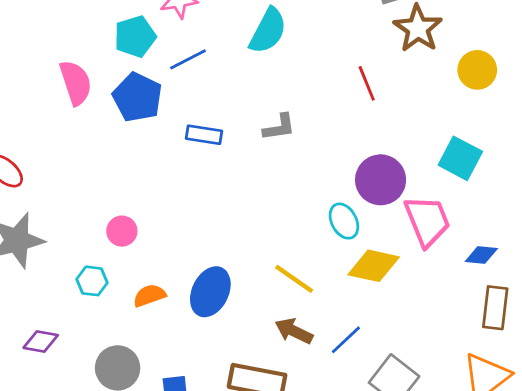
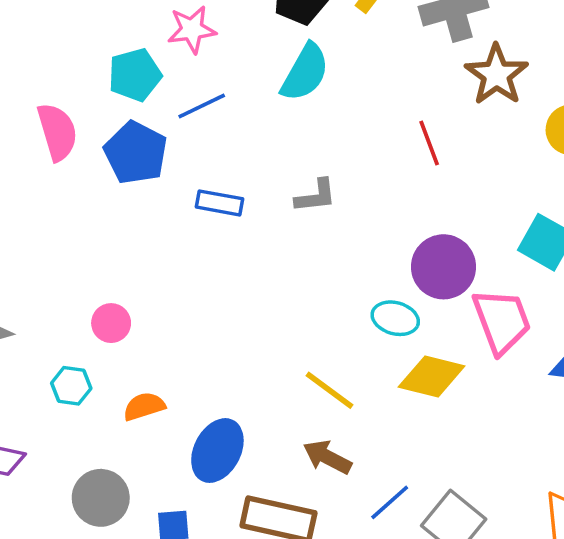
cyan ellipse: (344, 221) -> (395, 318), turned -48
blue ellipse: (210, 292) -> (217, 451), moved
blue line: (346, 340) -> (390, 502), moved

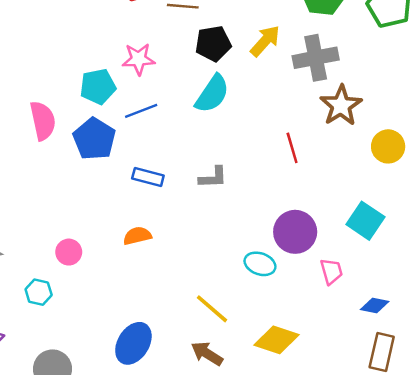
pink trapezoid: (502, 321) -> (331, 271), size x0.6
yellow diamond: (432, 376) -> (276, 340), moved
orange semicircle: (144, 406) -> (137, 236), moved

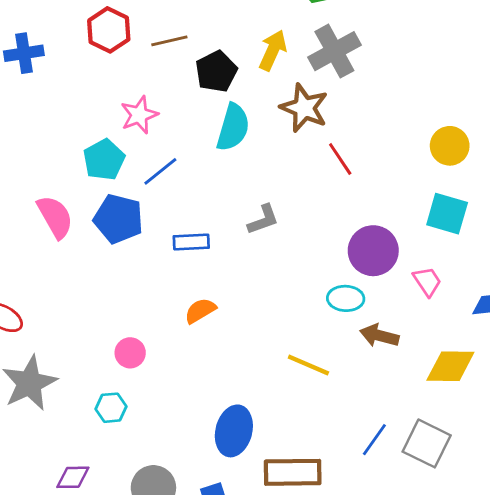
brown star: (341, 106) -> (304, 108), moved
yellow circle: (388, 146) -> (450, 146), moved
yellow diamond: (276, 340) -> (450, 366), moved
brown arrow: (207, 354) -> (379, 336), moved

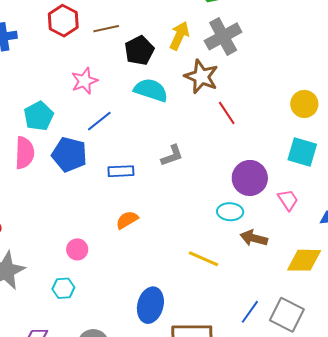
cyan semicircle: (233, 127) -> (151, 90), turned -88
cyan pentagon: (104, 160) -> (39, 116), moved
pink semicircle: (55, 217) -> (25, 153), turned 32

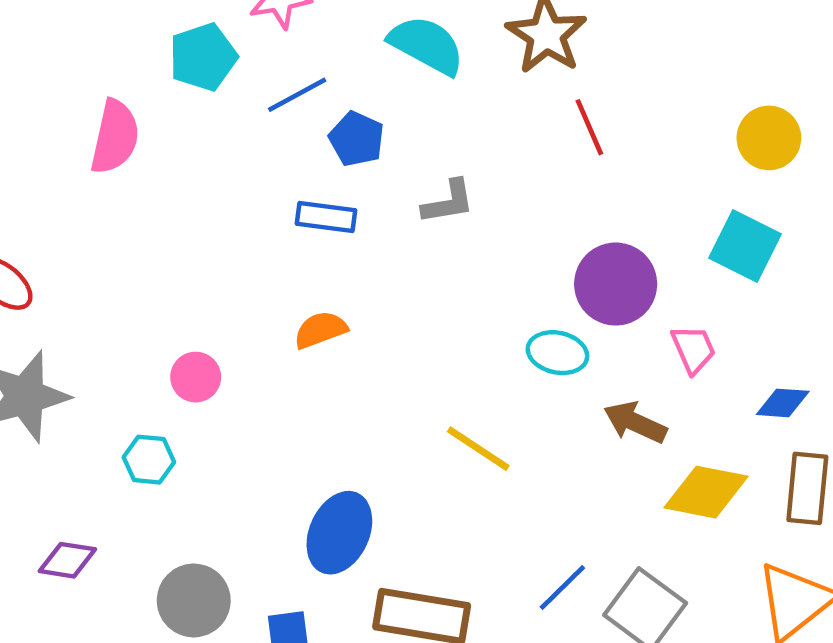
cyan pentagon: (39, 116) -> (203, 57), moved
blue pentagon: (69, 154) -> (357, 139), moved, size x0.7
brown arrow: (254, 238) -> (635, 422), moved

